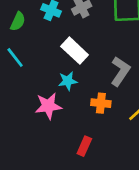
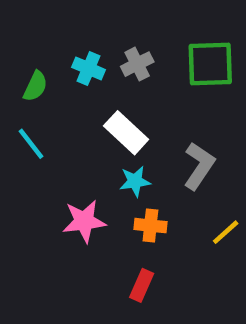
cyan star: (68, 81) -> (135, 181), moved
orange cross: (101, 103) -> (150, 226), moved

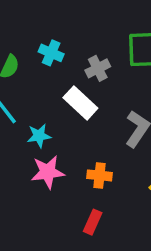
gray cross: (137, 64) -> (98, 68), moved
cyan star: (135, 181) -> (39, 136), moved

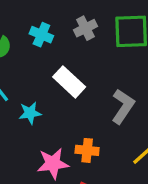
gray cross: (98, 68) -> (85, 28), moved
pink star: (48, 172) -> (53, 163), moved

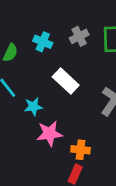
orange cross: (87, 150) -> (81, 150), moved
pink star: (53, 163) -> (50, 134), moved

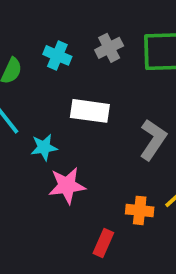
white rectangle: (66, 81) -> (90, 111), turned -35
orange cross: (81, 150) -> (140, 210), moved

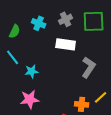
white rectangle: (90, 111) -> (66, 44), moved
pink star: (67, 186) -> (30, 99), moved

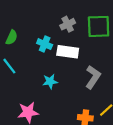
cyan cross: (39, 23) -> (45, 44), moved
cyan star: (32, 71) -> (50, 81), moved

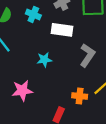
cyan cross: (45, 44) -> (33, 14), moved

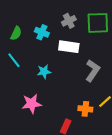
cyan star: (44, 60) -> (44, 72), moved

